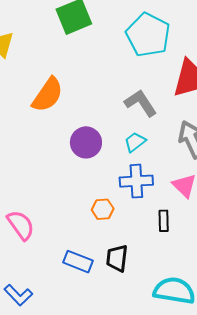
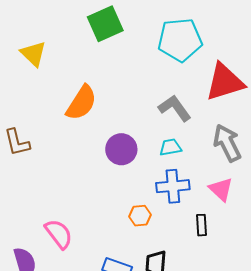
cyan pentagon: (148, 35) -> (180, 40), turned -30
cyan trapezoid: (135, 142) -> (170, 147), turned 30

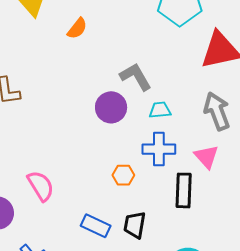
orange semicircle: (81, 103) -> (77, 28), moved, size x0.6
gray L-shape: (175, 108) -> (136, 77), moved
black rectangle: (201, 225) -> (184, 190), size x1.6

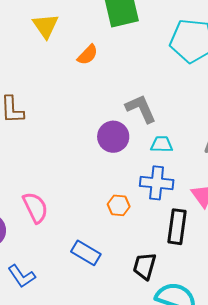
black trapezoid: (135, 225) -> (145, 266), moved

